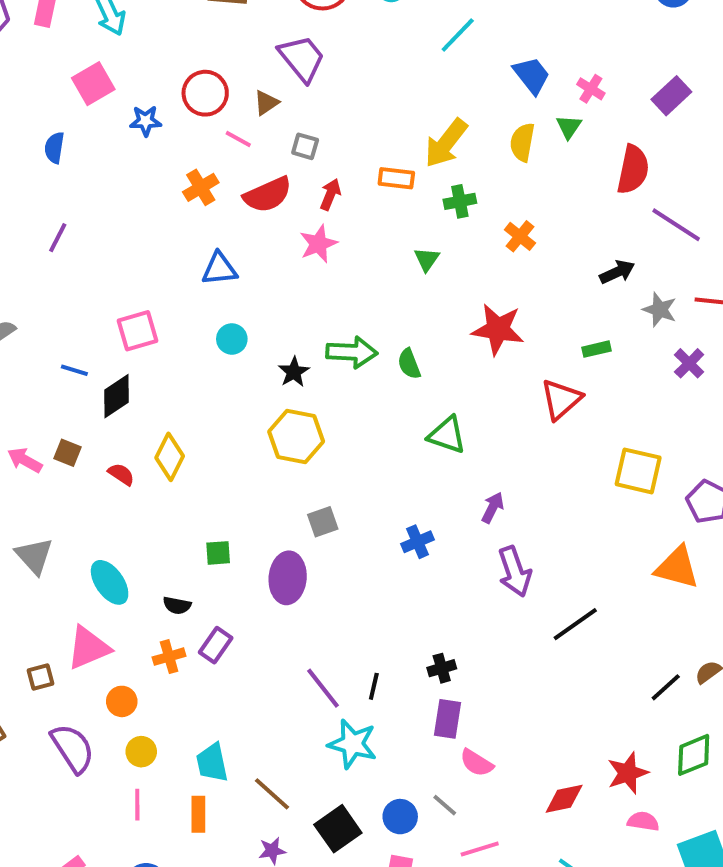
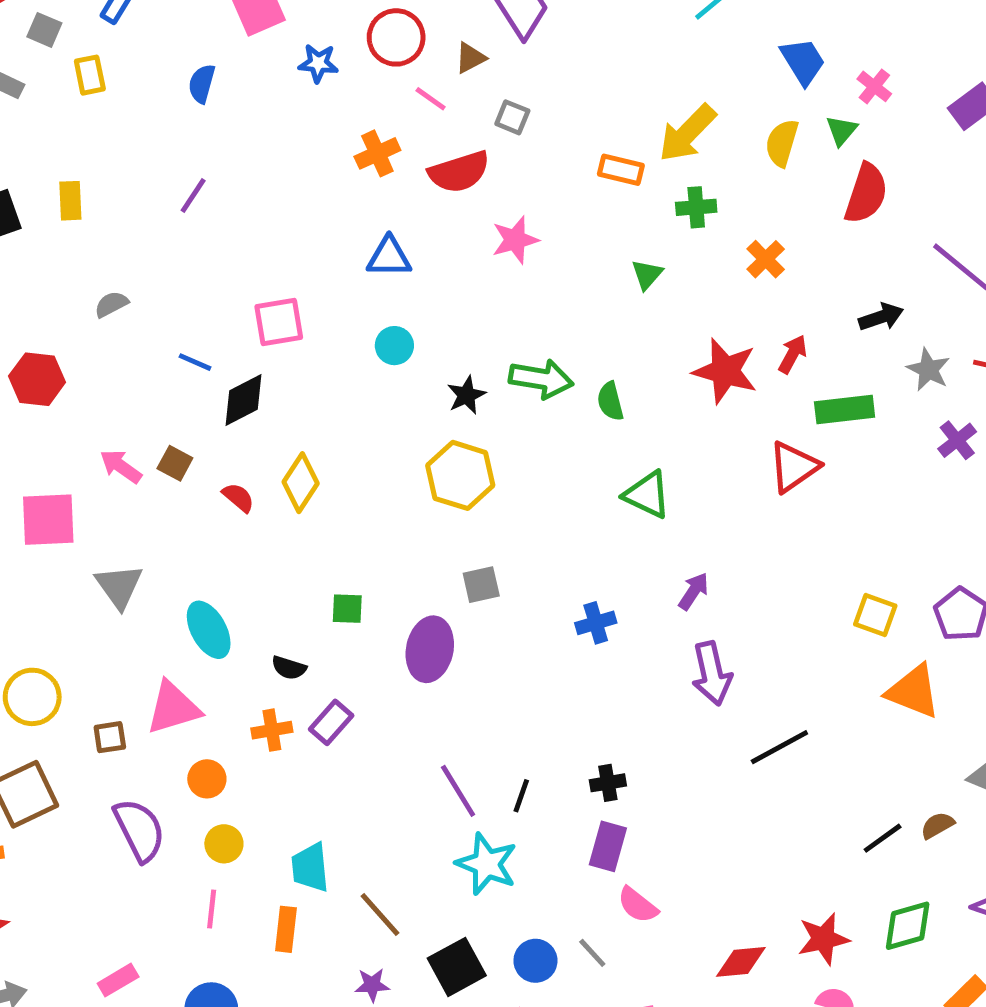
red semicircle: (633, 170) -> (866, 193), moved
red arrow: (330, 194) -> (793, 354), moved
green rectangle: (597, 349) -> (845, 410), size x1.6
yellow square: (638, 471) -> (875, 615), moved, size x0.7

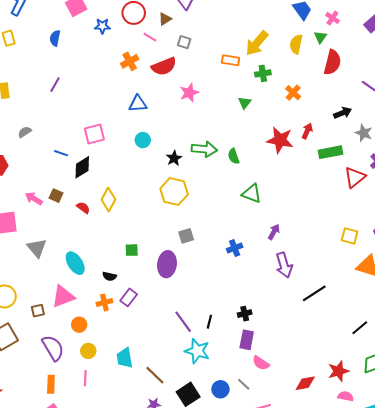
red triangle: (794, 467) -> (355, 177), moved
orange rectangle: (286, 929) -> (51, 384), moved

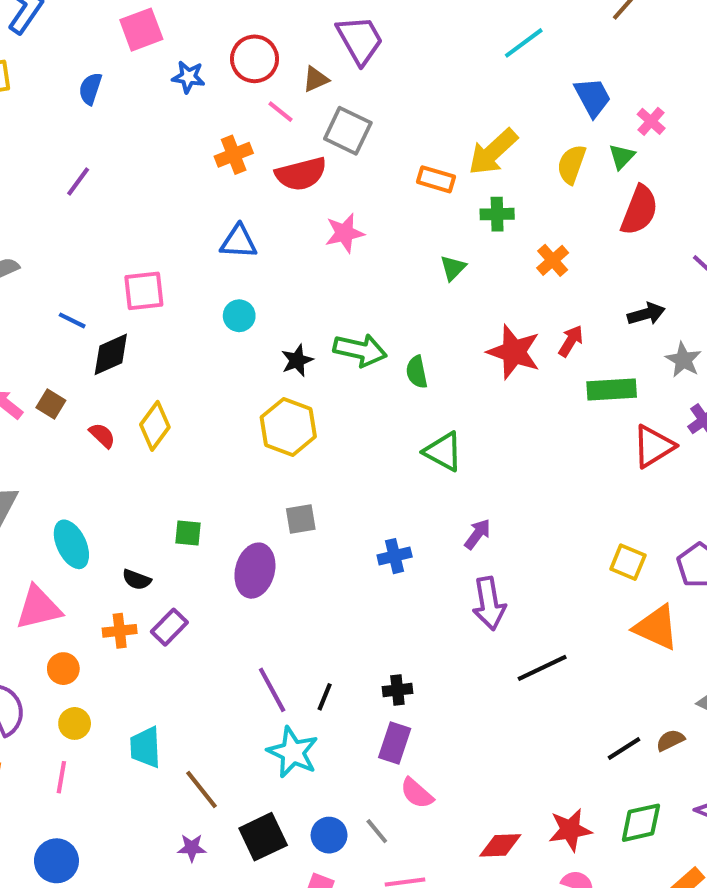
gray square: (184, 42) -> (348, 131), size x1.6

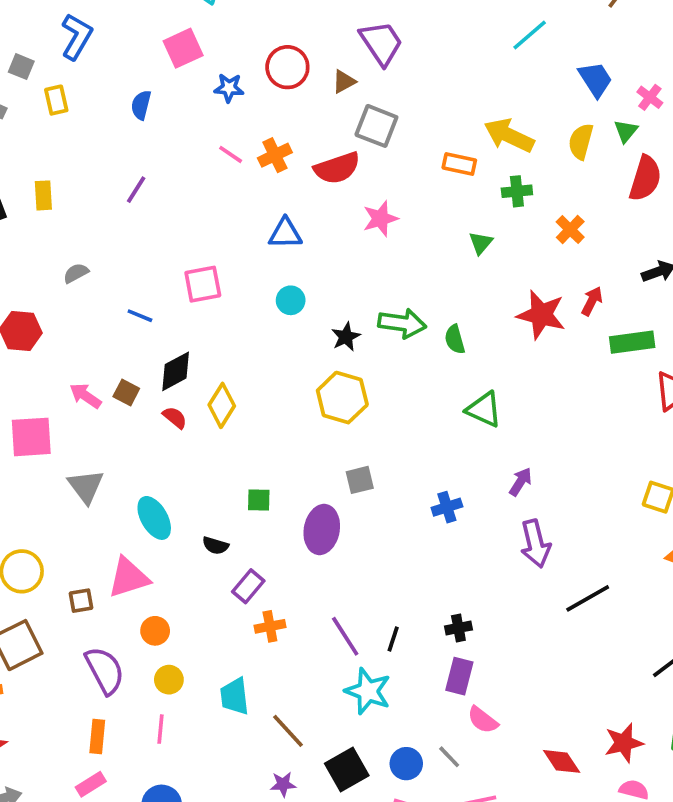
pink line: (280, 112) -> (231, 154), moved
yellow arrow: (493, 152) -> (509, 135), turned 72
black diamond: (111, 354) -> (176, 371), moved
orange cross: (120, 631) -> (270, 626), moved
red diamond: (500, 845) -> (562, 761), turned 63

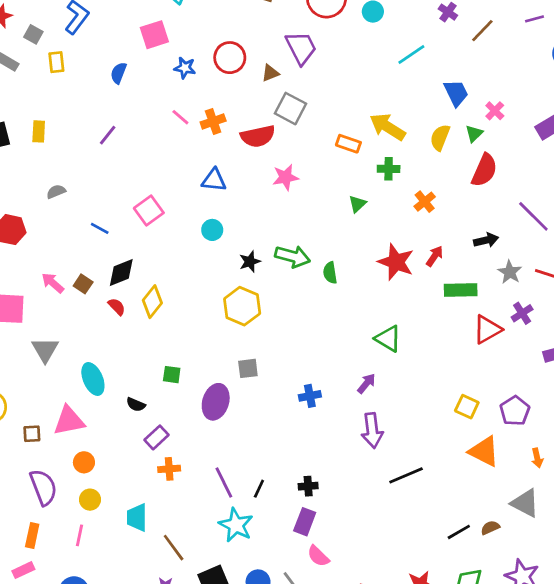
pink square: (203, 284) -> (149, 211), turned -32
green triangle: (484, 409) -> (388, 339), moved

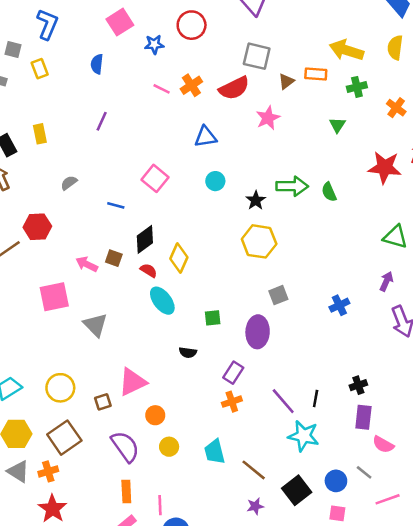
brown triangle: (270, 73) -> (286, 81), moved
cyan ellipse: (93, 379) -> (162, 301), moved
purple rectangle: (157, 437) -> (233, 373), moved
pink line: (80, 535) -> (160, 505), moved

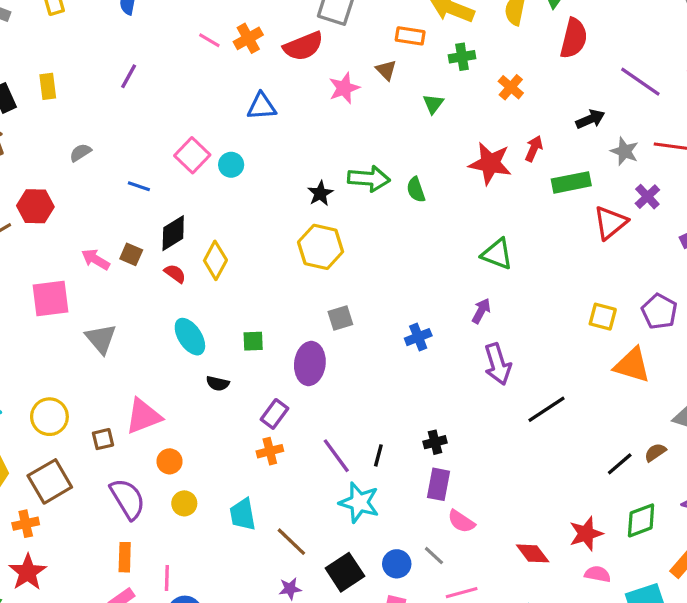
brown triangle: (286, 81) -> (386, 70), moved, turned -42
cyan circle: (215, 181) -> (231, 165), moved
cyan ellipse: (162, 301) -> (190, 337), moved

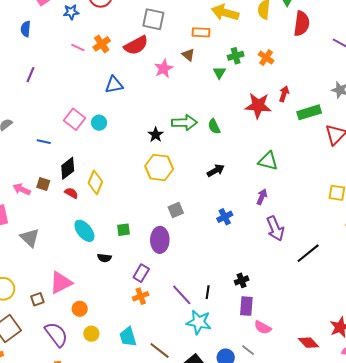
green cross: (462, 57) -> (236, 56), moved
black arrow: (590, 119) -> (216, 171), moved

